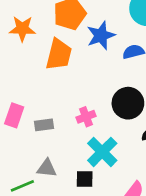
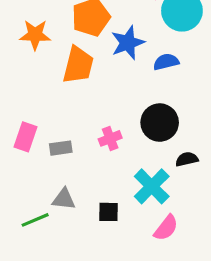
cyan cross: (102, 152) -> (152, 186), moved

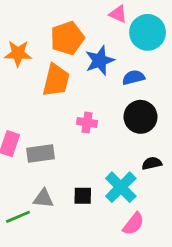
black circle: (160, 123) -> (140, 117), moved
pink cross: (110, 138) -> (87, 122), moved, turned 30
gray rectangle: (61, 148) -> (41, 153), size x1.4
black square: (109, 212) -> (83, 196), moved

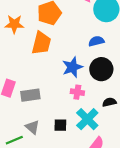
blue star: (100, 61) -> (72, 67), moved
pink cross: (87, 122) -> (77, 92), moved
gray triangle: (43, 198) -> (32, 127), turned 35

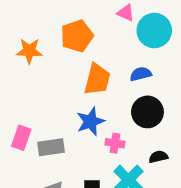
orange trapezoid: (41, 43) -> (97, 79), moved
blue star: (72, 67) -> (90, 121), moved

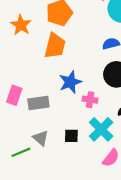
orange star: (29, 51) -> (21, 25), turned 30
orange trapezoid: (97, 79) -> (55, 46), moved

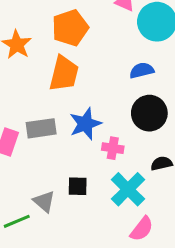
gray rectangle: (38, 103) -> (41, 128), moved
black square: (71, 136) -> (78, 186), moved

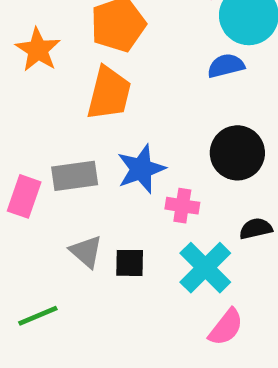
blue semicircle: (142, 70) -> (226, 66), moved
gray triangle: (44, 201) -> (86, 252), moved

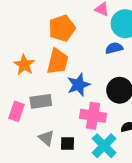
orange star: (38, 50) -> (24, 65), moved
blue star: (141, 169) -> (79, 85), moved
pink cross: (182, 206) -> (93, 116), size x1.6

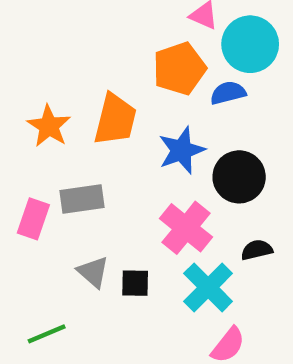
orange pentagon: (62, 28) -> (179, 69), moved
blue star: (79, 85) -> (182, 150), moved
pink cross: (93, 116) -> (186, 228), turned 30

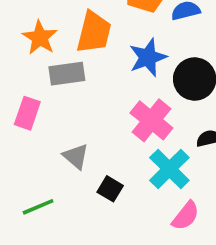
gray rectangle: (82, 199) -> (67, 74), moved
black square: (135, 283) -> (110, 189), moved, turned 30

